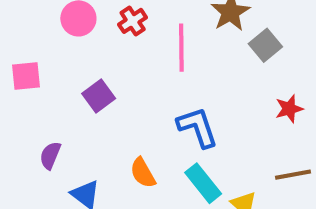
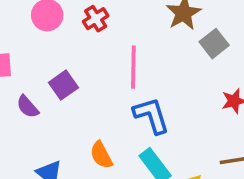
pink line: (181, 48) -> (133, 67), moved
purple semicircle: (50, 155) -> (28, 107), moved, turned -65

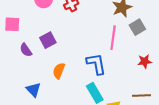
pink line: (133, 67) -> (113, 38), moved
orange semicircle: (101, 155) -> (59, 71), moved, turned 42

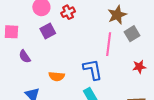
purple square: (48, 40) -> (48, 31), moved
orange semicircle: (59, 71) -> (57, 76), turned -105

